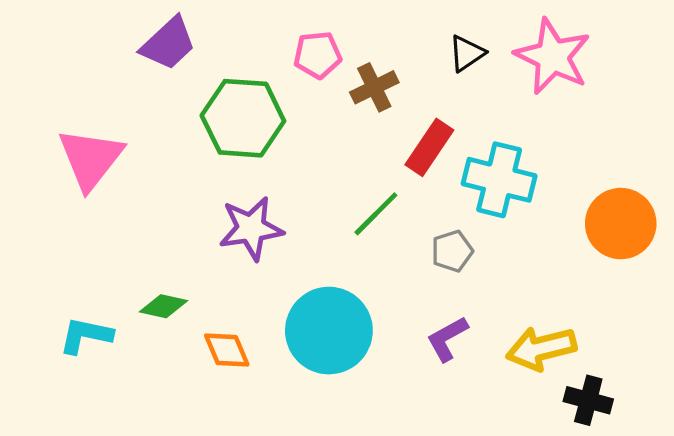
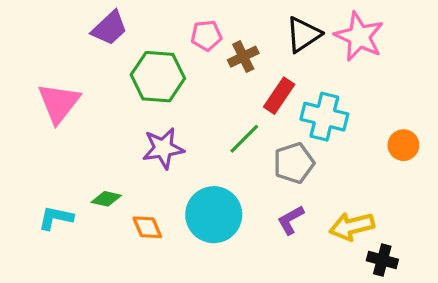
black triangle: (467, 53) -> (303, 34), size x1.5
orange circle: (621, 224) -> (403, 145), size x0.7
gray pentagon: (452, 251) -> (294, 163), size x1.5

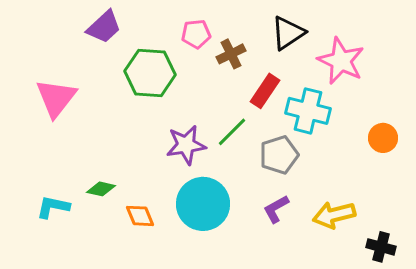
pink star: (359, 37) -> (341, 61), moved
purple star: (163, 148) -> (186, 145), moved
black cross: (382, 260) -> (381, 247), moved

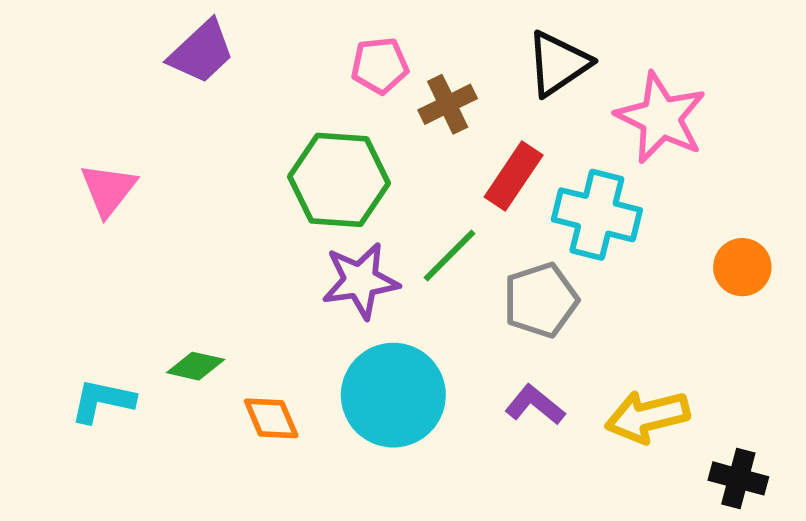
green hexagon: (150, 73) -> (339, 180), moved
pink triangle: (56, 98) -> (108, 190), size x0.7
purple L-shape: (276, 209) -> (535, 405), turned 68

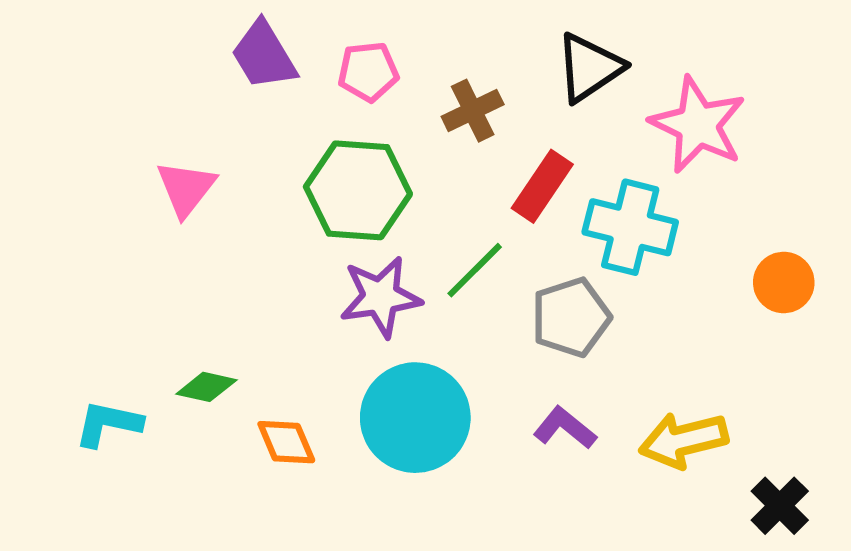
purple trapezoid: (201, 52) -> (264, 55), moved, turned 102
pink pentagon: (380, 65) -> (368, 72), moved
pink triangle: (108, 190) -> (186, 188), moved
black cross: (738, 478) -> (780, 506), turned 30

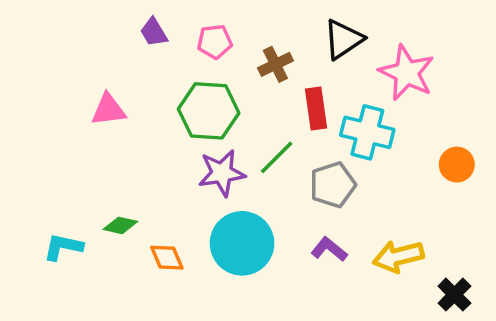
purple trapezoid: (264, 55) -> (154, 32), size x0.7
red rectangle: (542, 186) -> (316, 109), turned -42
pink triangle: (186, 188) -> (108, 110), turned 45

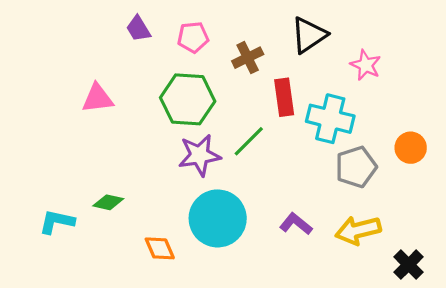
pink star: (407, 73) -> (366, 65), size x0.6
gray pentagon: (333, 185) -> (356, 167), moved
orange diamond: (167, 258) -> (160, 248), moved

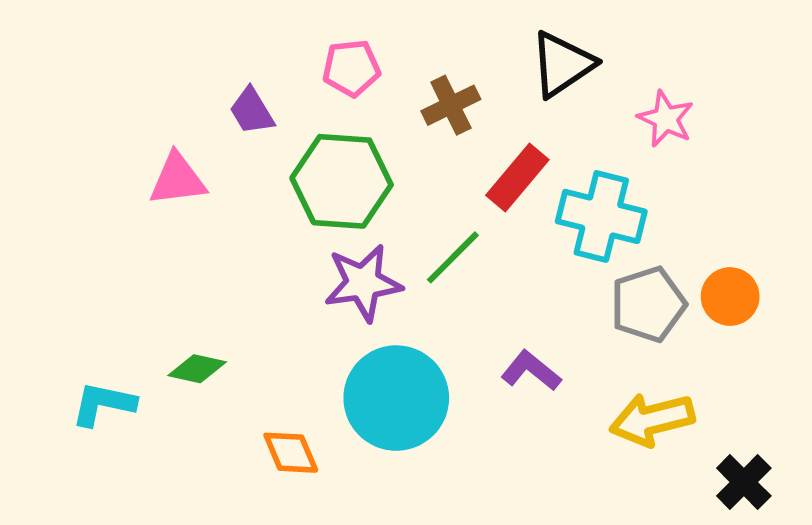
purple trapezoid: (138, 29) -> (252, 111), moved
red rectangle: (284, 97) -> (517, 177), turned 48
orange circle: (411, 148) -> (730, 297), moved
purple L-shape: (296, 224) -> (531, 371), moved

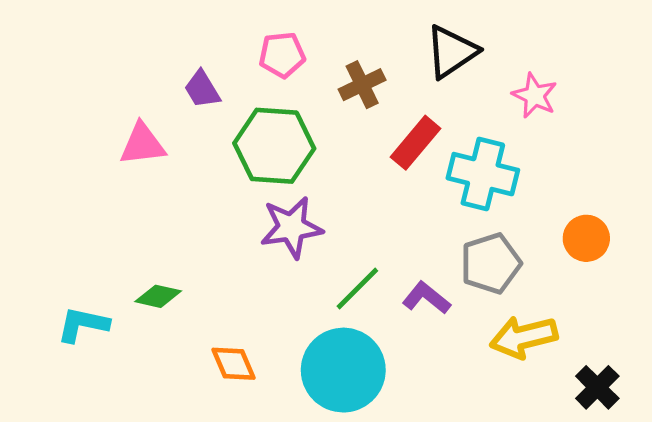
green line: (453, 257) -> (357, 289), moved
gray pentagon: (648, 304) -> (491, 263), moved
cyan circle: (396, 398) -> (343, 370), moved

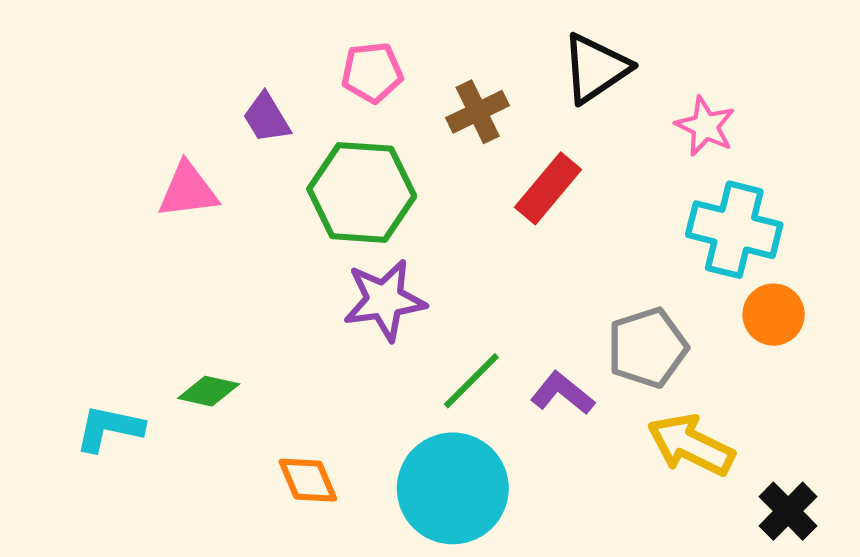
cyan cross: (483, 174) -> (734, 230), moved
yellow arrow: (524, 337) -> (691, 445), turned 40

